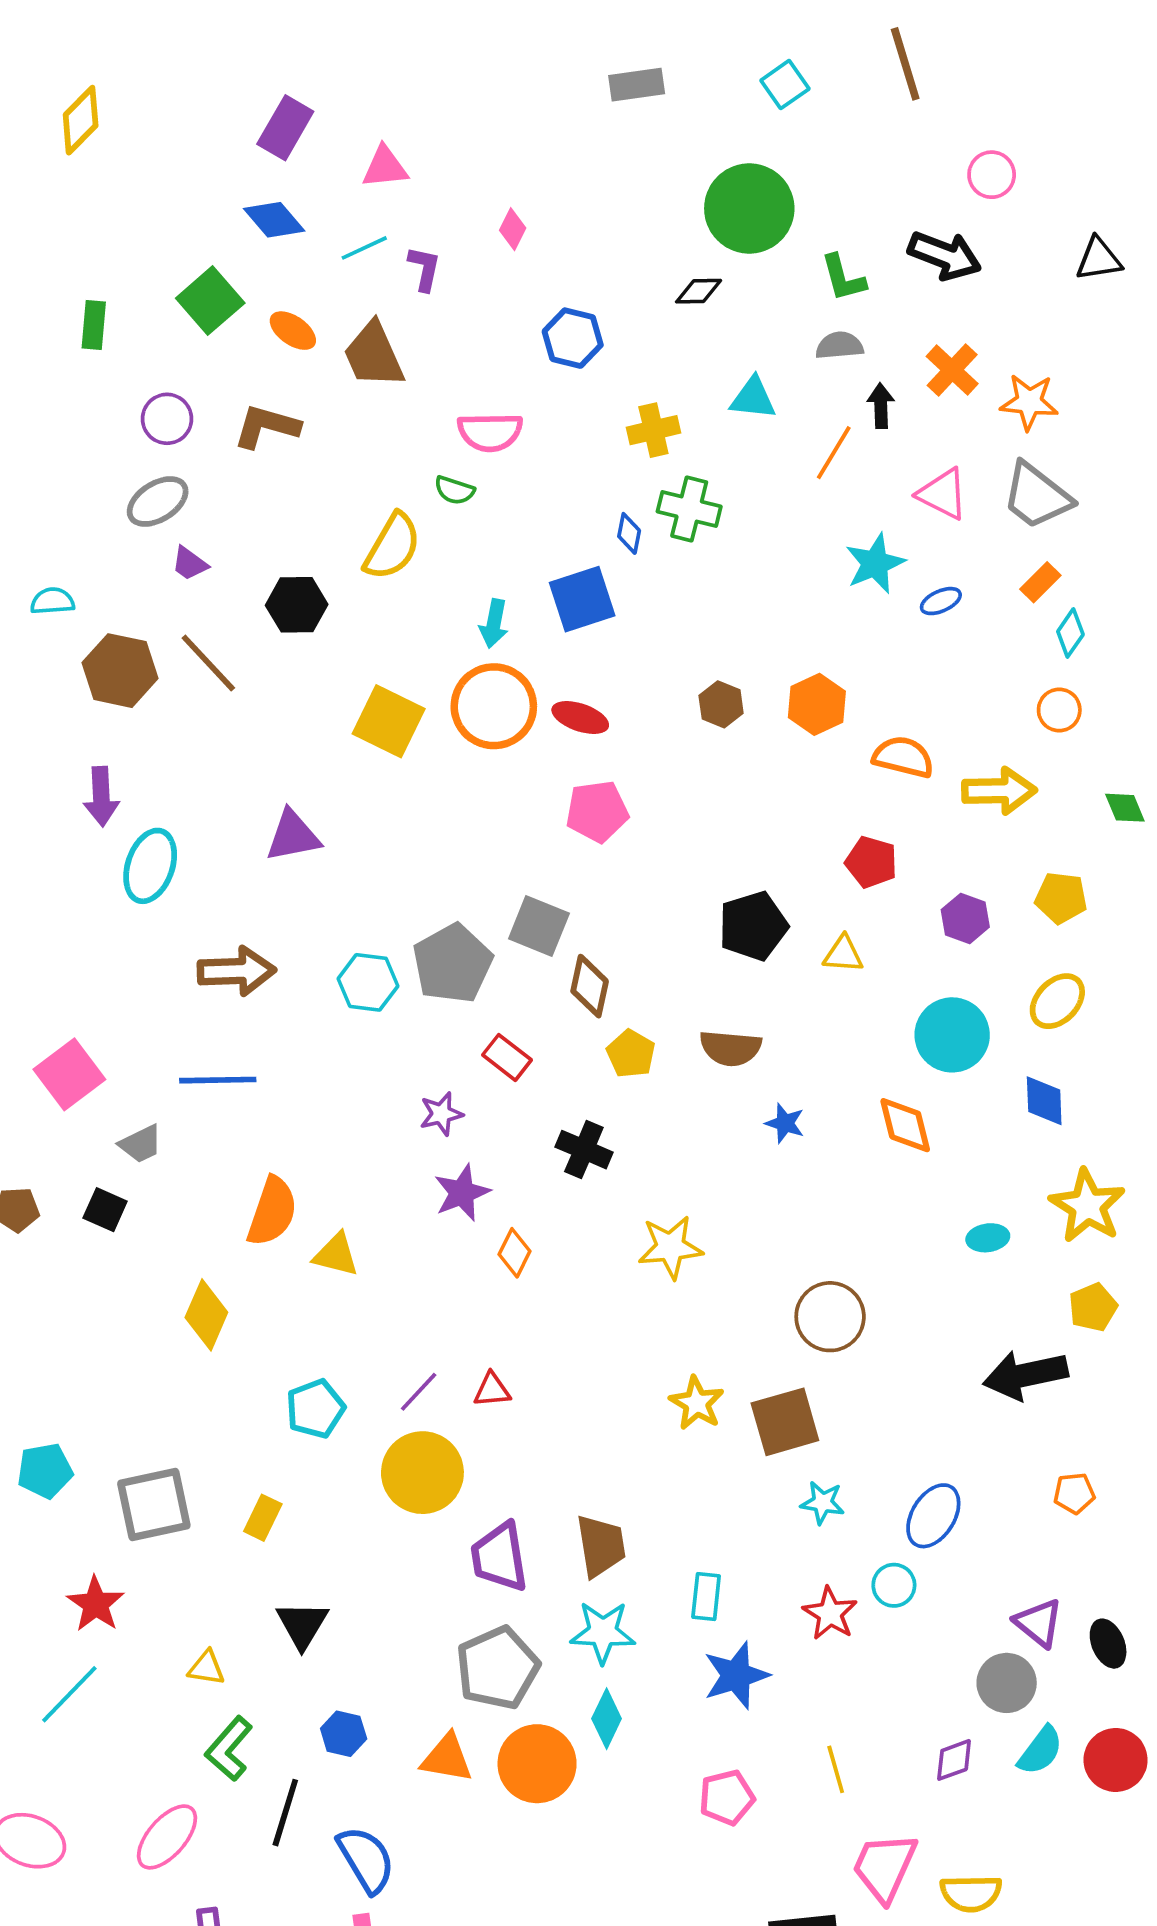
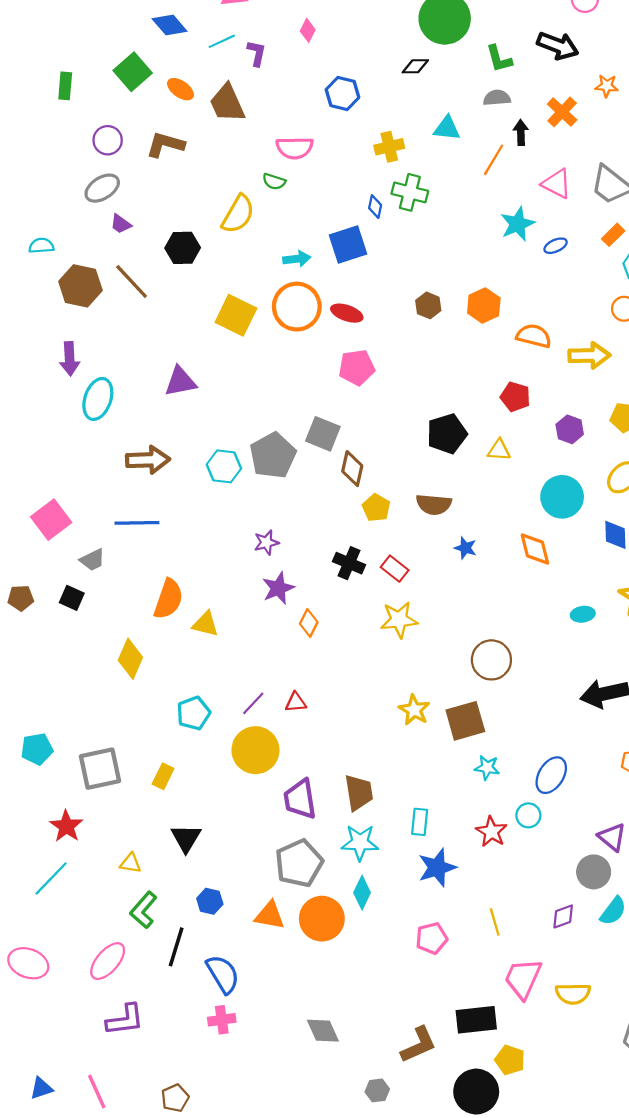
orange star: (1029, 402) -> (607, 86), moved, size x0.7
cyan arrow: (494, 624) -> (297, 259), turned -108
red rectangle: (507, 1057) -> (395, 569), moved

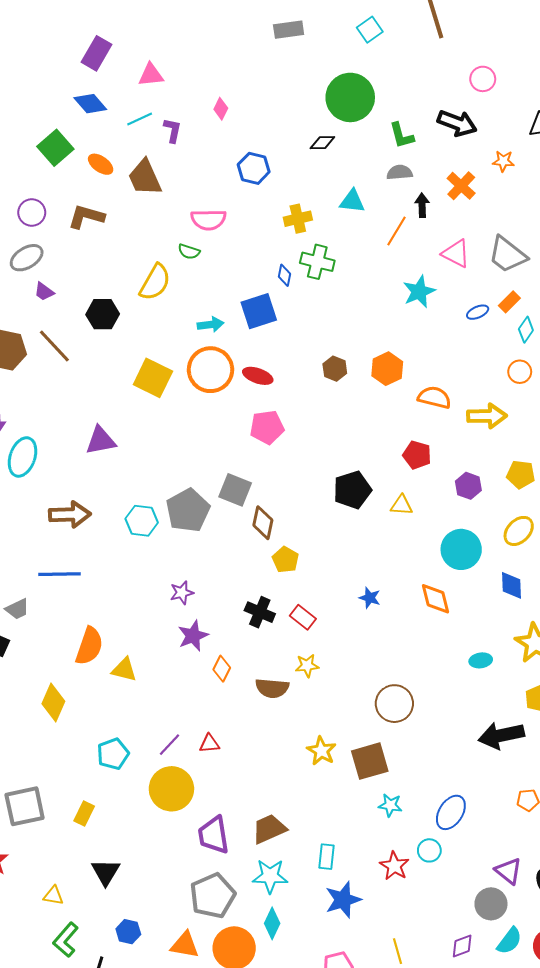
blue ellipse: (556, 246) -> (478, 312), moved
brown semicircle: (434, 504) -> (272, 688), moved
yellow star: (399, 620) -> (307, 666), size x0.7
brown trapezoid: (359, 793) -> (269, 829), turned -105

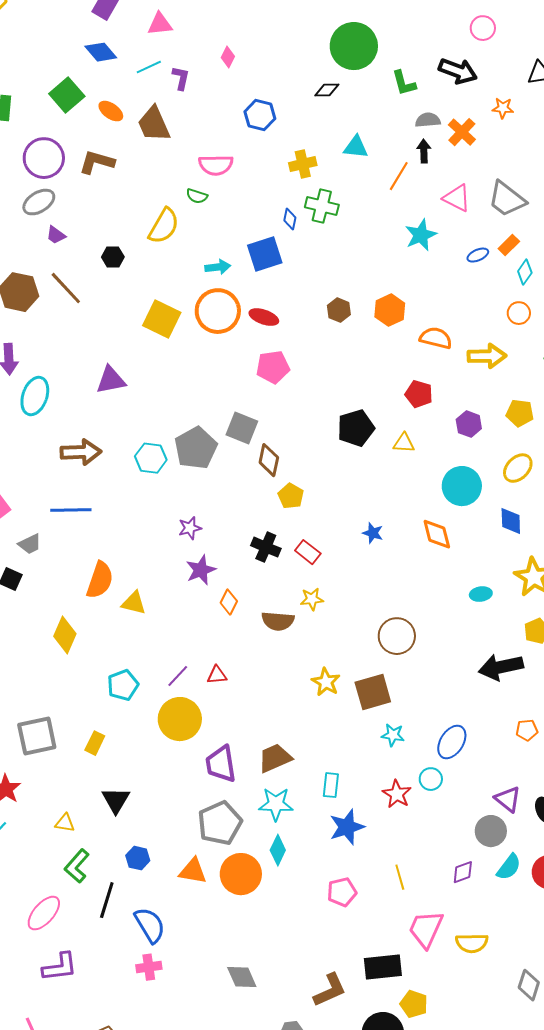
gray semicircle: (400, 172) -> (428, 120), moved
purple circle: (32, 212) -> (44, 158), size x1.5
black hexagon: (103, 314) -> (113, 257), size x0.7

